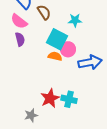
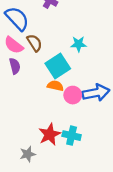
brown semicircle: (44, 12) -> (34, 43), moved
cyan square: (57, 39) -> (58, 66), turned 30
pink circle: (68, 49) -> (73, 95), moved

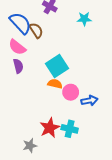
brown semicircle: (34, 43) -> (36, 30), moved
cyan star: (79, 44) -> (84, 19), moved
blue arrow: (96, 93) -> (89, 101), moved, size x0.7

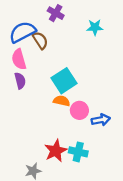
blue semicircle: (20, 23) -> (22, 32), turned -75
pink semicircle: (17, 47) -> (19, 59), turned 36

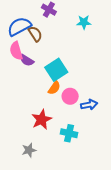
purple semicircle: (20, 81) -> (27, 60), moved, turned 136
orange semicircle: (62, 101) -> (54, 88), turned 112
red star: (56, 151) -> (42, 120), moved

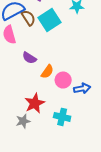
purple semicircle: (27, 60) -> (29, 58), moved
cyan square: (56, 70) -> (49, 20), moved
gray star: (29, 150) -> (23, 121), moved

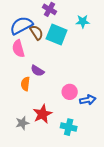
cyan square: (49, 20) -> (57, 35), turned -35
orange semicircle: (47, 72) -> (25, 84), moved, turned 152
gray star: (23, 121) -> (22, 123), moved

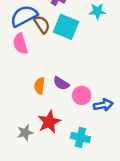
purple semicircle: (37, 71) -> (61, 83), moved
orange semicircle: (25, 84) -> (40, 86), moved

